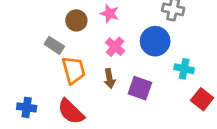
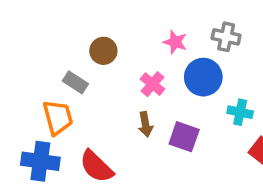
pink star: (110, 14) -> (175, 42), moved
orange trapezoid: (74, 70) -> (58, 117), moved
blue cross: (27, 107) -> (40, 161), size x1.5

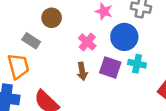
cyan cross: (240, 112) -> (137, 64), moved
purple square: (184, 137) -> (110, 68), moved

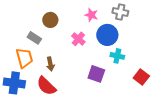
purple square: (110, 68) -> (96, 74), moved
brown arrow: (82, 71) -> (50, 64), moved

